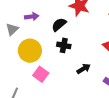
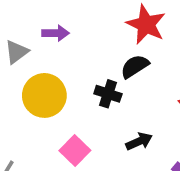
black semicircle: (59, 25) -> (135, 66), moved
pink square: (41, 74) -> (75, 151), moved

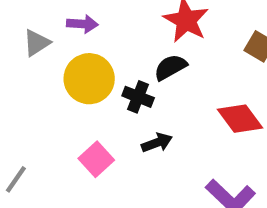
yellow circle: (44, 95) -> (89, 79), moved
black arrow: (139, 141) -> (157, 143), moved

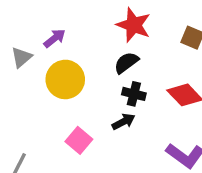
purple arrow: (82, 24) -> (55, 38), turned -35
black cross: (138, 97) -> (134, 94), moved

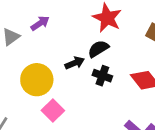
yellow circle: (65, 79) -> (37, 80), moved
black arrow: (124, 122) -> (75, 63), moved

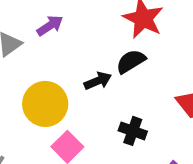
black cross: (102, 76) -> (133, 131), moved

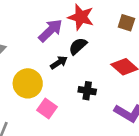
purple arrow: (50, 26) -> (50, 30), moved, size x1.5

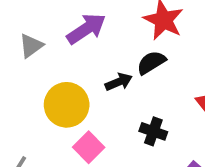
purple arrow: (50, 30) -> (86, 29), moved

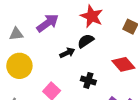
gray triangle: (31, 46) -> (16, 34), turned 32
yellow circle: (67, 105) -> (19, 66), moved

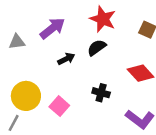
black arrow: (67, 53) -> (66, 59), moved
yellow circle: (19, 66) -> (26, 96), moved

